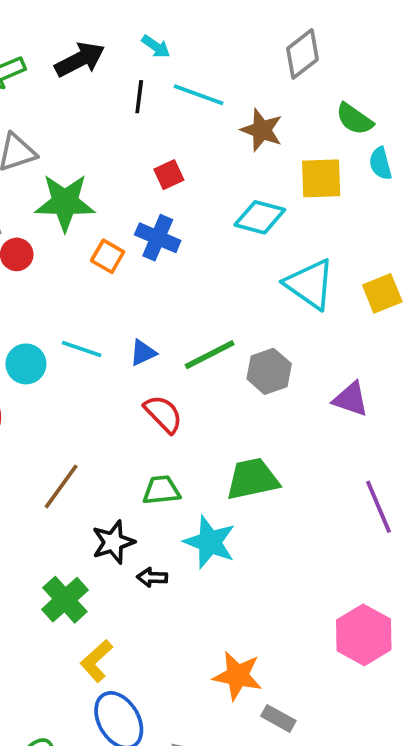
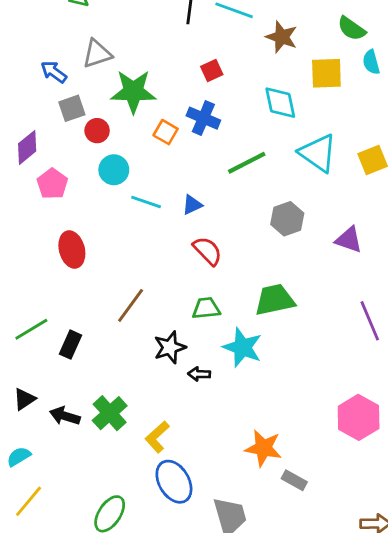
cyan diamond: (260, 217) -> (280, 103), turned 63
green line: (210, 355) -> (247, 163), moved
cyan circle: (26, 364) -> (114, 170), moved
green cross: (65, 600) -> (110, 413), moved

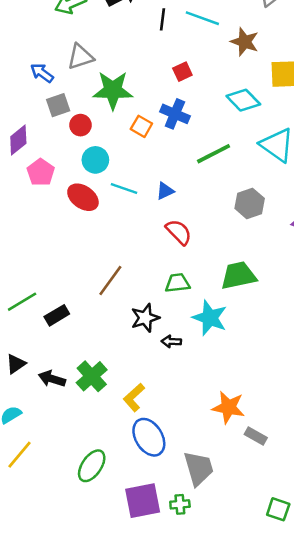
cyan diamond: (280, 103) -> (243, 100), turned -32
red ellipse: (72, 250) -> (83, 197), moved, turned -40
black rectangle: (70, 345) -> (57, 315), turned 35

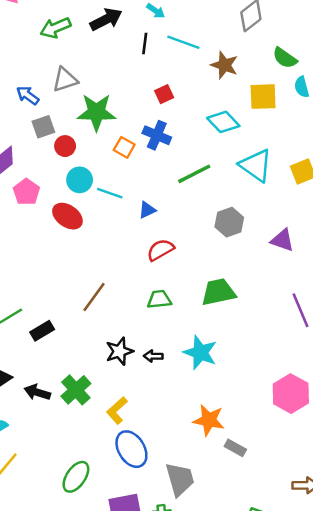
cyan line: (124, 188) -> (110, 193), moved
red semicircle: (179, 232) -> (160, 250), turned -76
black star: (145, 318) -> (119, 351), moved
cyan star: (210, 318) -> (200, 352), moved

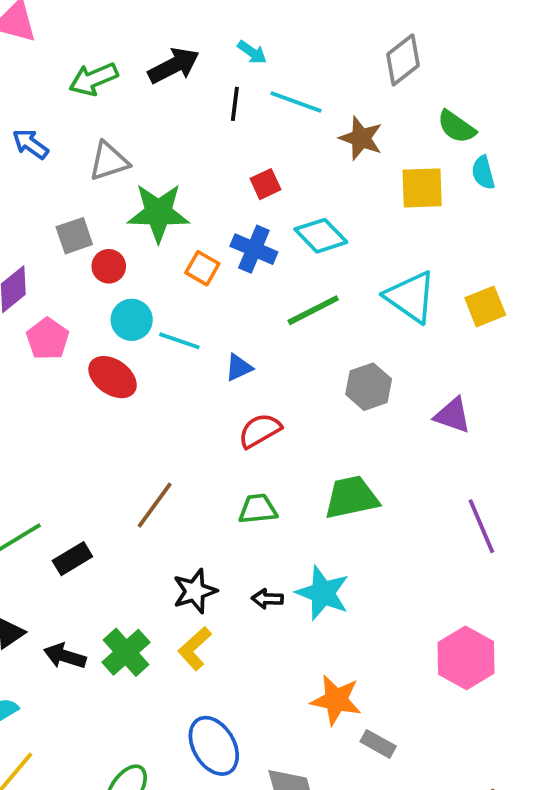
blue arrow: (28, 95) -> (30, 144), moved
cyan diamond: (223, 122) -> (321, 236), moved
black arrow: (153, 356) -> (267, 599), moved
yellow L-shape: (117, 410) -> (195, 648), moved

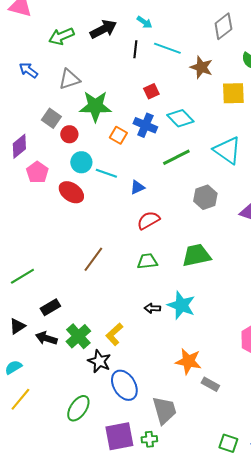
gray square: (74, 236) -> (51, 118), turned -36
black rectangle: (72, 559) -> (50, 307), moved
black star: (195, 591) -> (99, 361), moved, turned -30

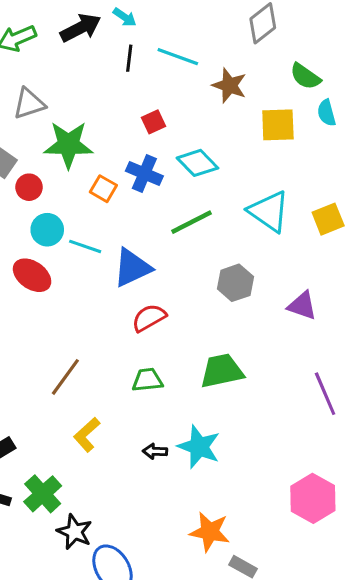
cyan arrow: (144, 22) -> (125, 17), moved
blue triangle: (137, 187) -> (132, 268), size x1.8
yellow L-shape: (114, 334) -> (87, 435), moved

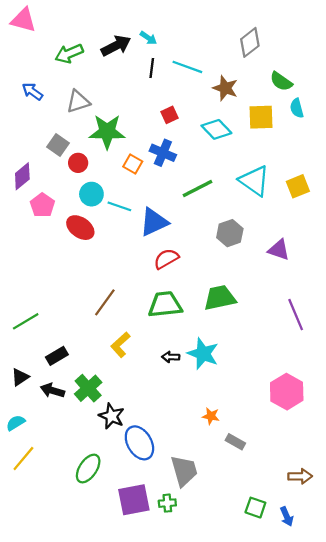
cyan diamond: (198, 163) -> (216, 129), moved
green trapezoid: (147, 380) -> (165, 305), size x1.5
orange star: (210, 532) -> (211, 416), size x0.6

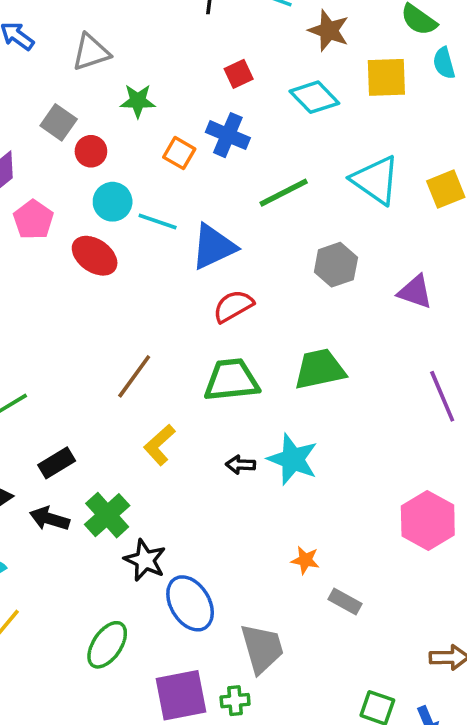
green star: (107, 132) -> (138, 101), size x0.6

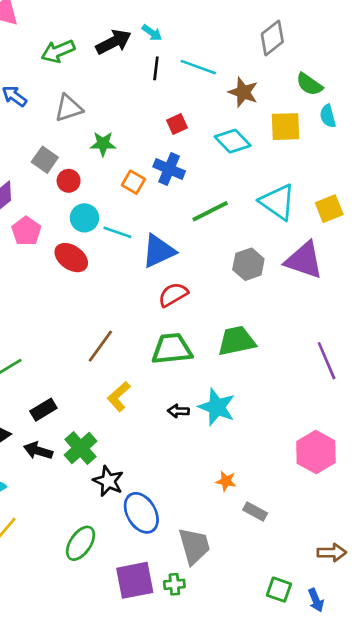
purple triangle: (415, 292) -> (304, 260), moved, size x1.5

